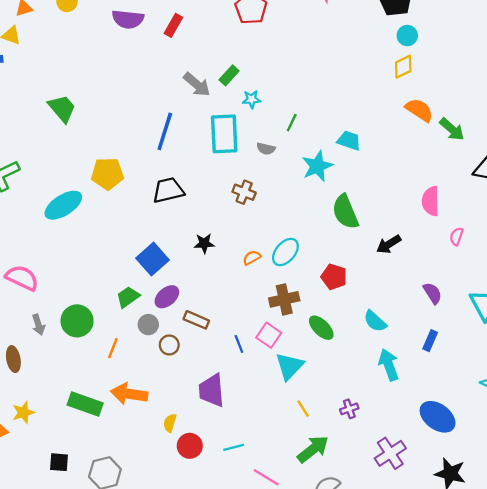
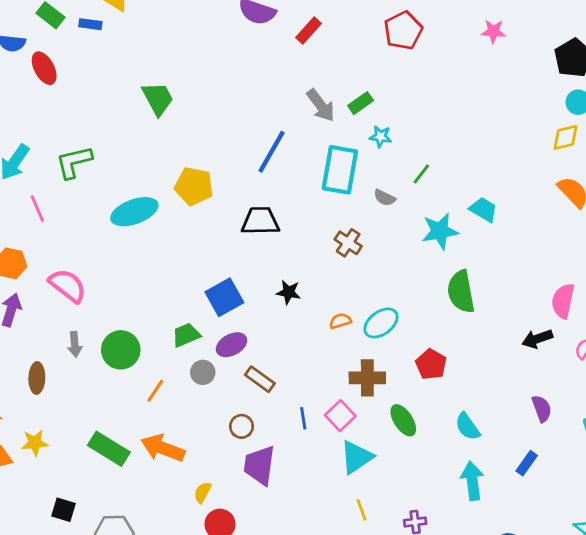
black arrow: (389, 244) -> (537, 339), moved
brown circle: (169, 345) -> (242, 426), moved

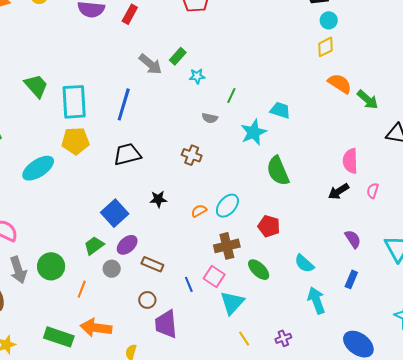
cyan rectangle: (340, 170) -> (74, 102), moved
gray arrow: (75, 344) -> (18, 270), size x1.5

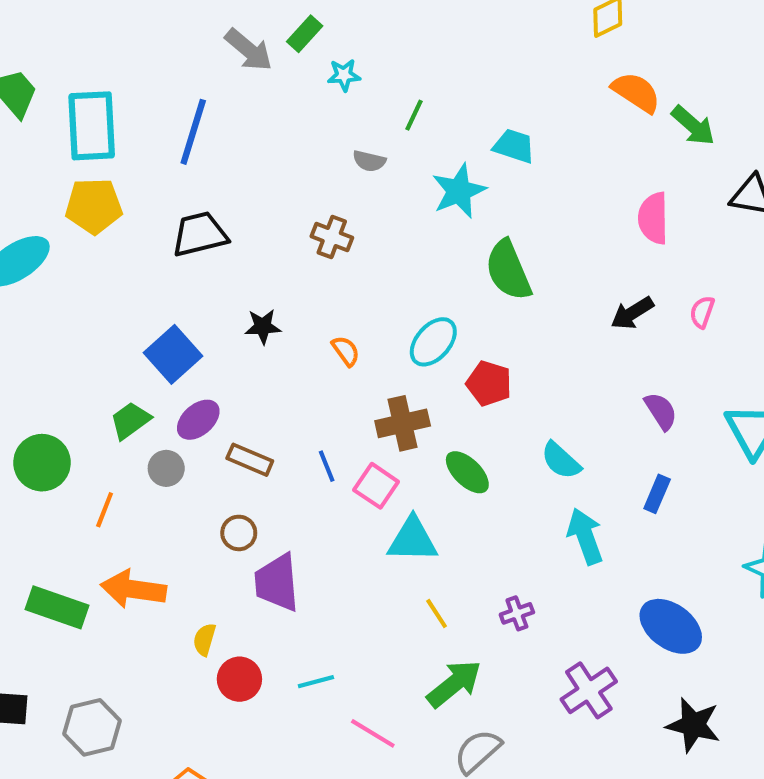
pink semicircle: (350, 161) -> (653, 218), moved
cyan ellipse: (227, 206) -> (433, 342), moved
orange semicircle: (199, 211) -> (346, 351), turned 84
blue line: (189, 284) -> (327, 466), moved
cyan triangle: (232, 303) -> (413, 540), turned 48

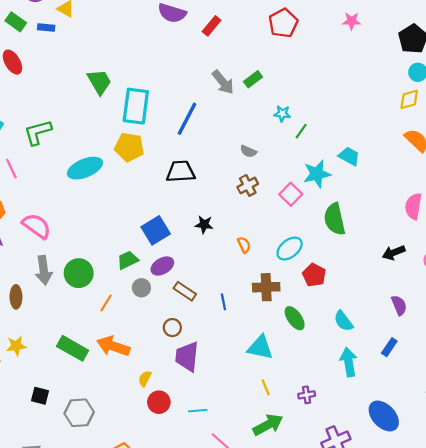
cyan star: (344, 75) -> (282, 114), moved
gray semicircle: (369, 161) -> (248, 151), moved
brown cross: (332, 237) -> (248, 185), turned 30
pink square: (376, 486) -> (291, 194), moved

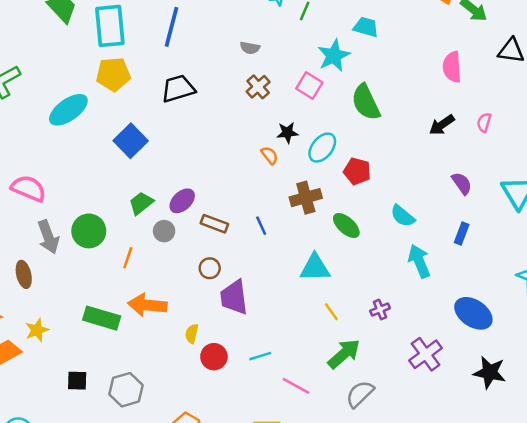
black star: (204, 225) -> (287, 133), moved
blue square: (156, 230) -> (131, 141), moved

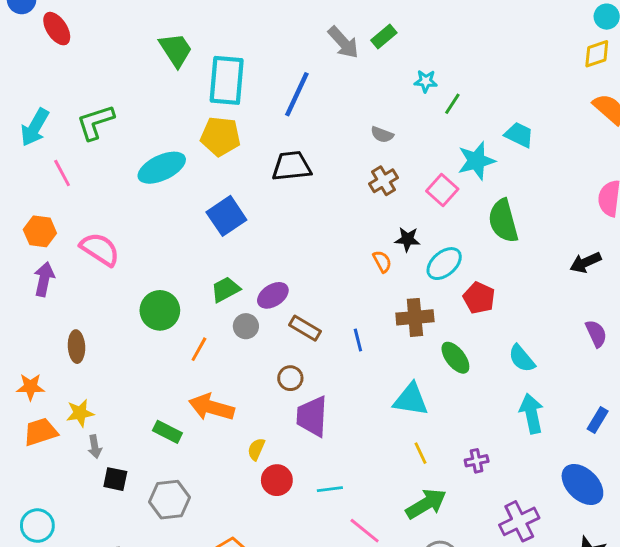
blue rectangle: (462, 234) -> (598, 420), moved
gray arrow: (48, 237) -> (95, 447), moved, size x0.6
green rectangle: (102, 318) -> (167, 432), moved, size x0.7

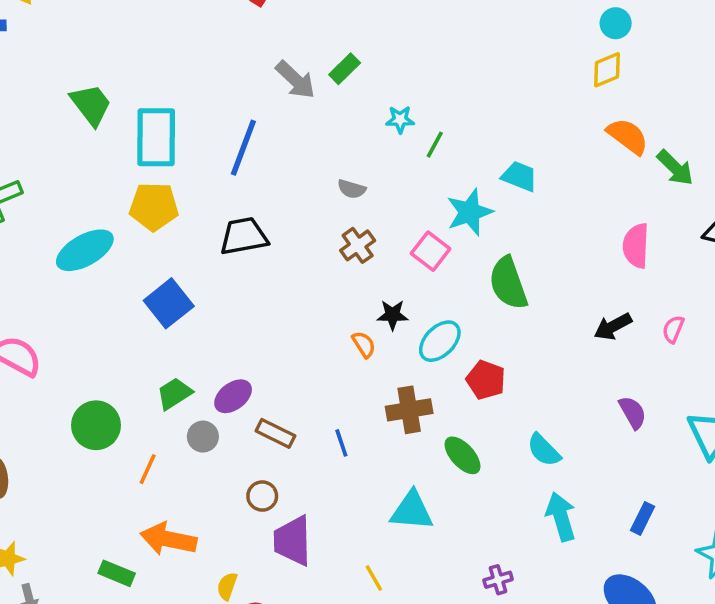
yellow line: (421, 453) -> (374, 578), moved

